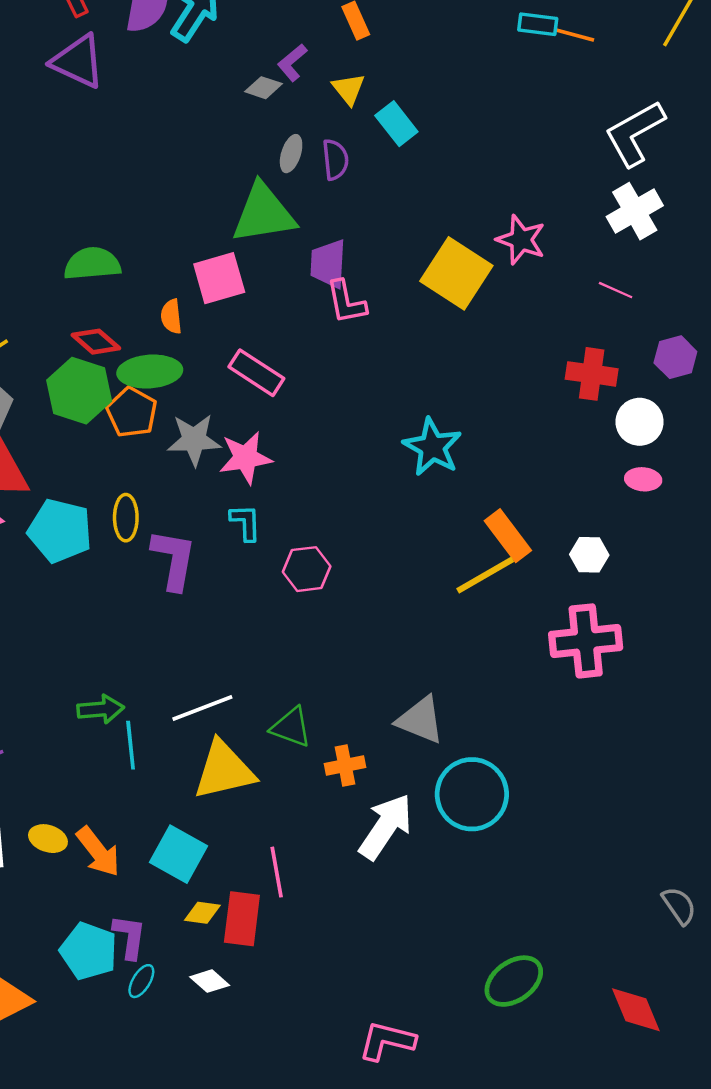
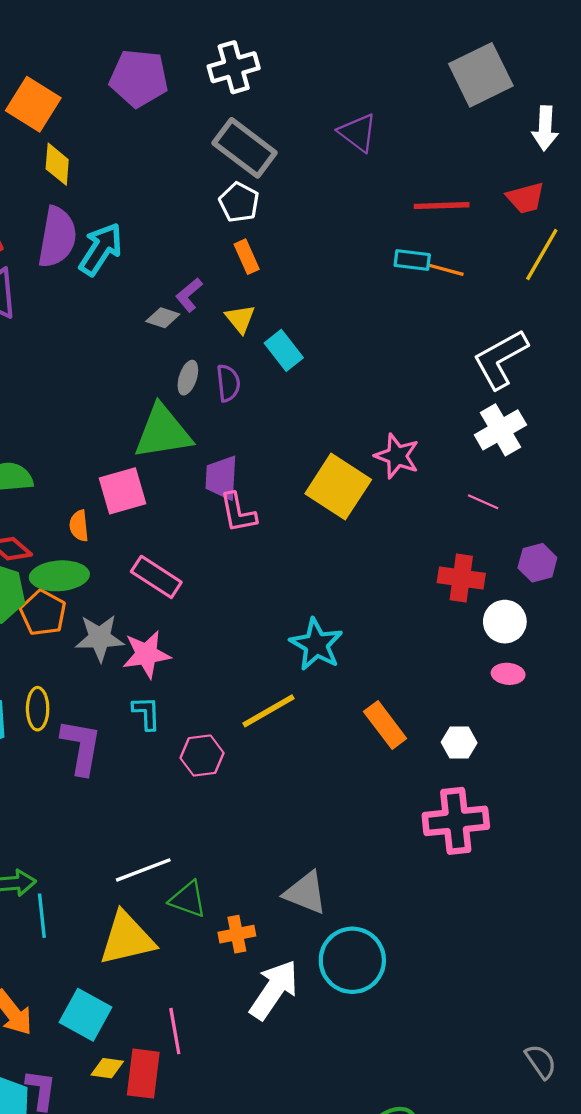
yellow line: (485, 575) -> (268, 711), moved
white line: (202, 708) -> (143, 870), moved

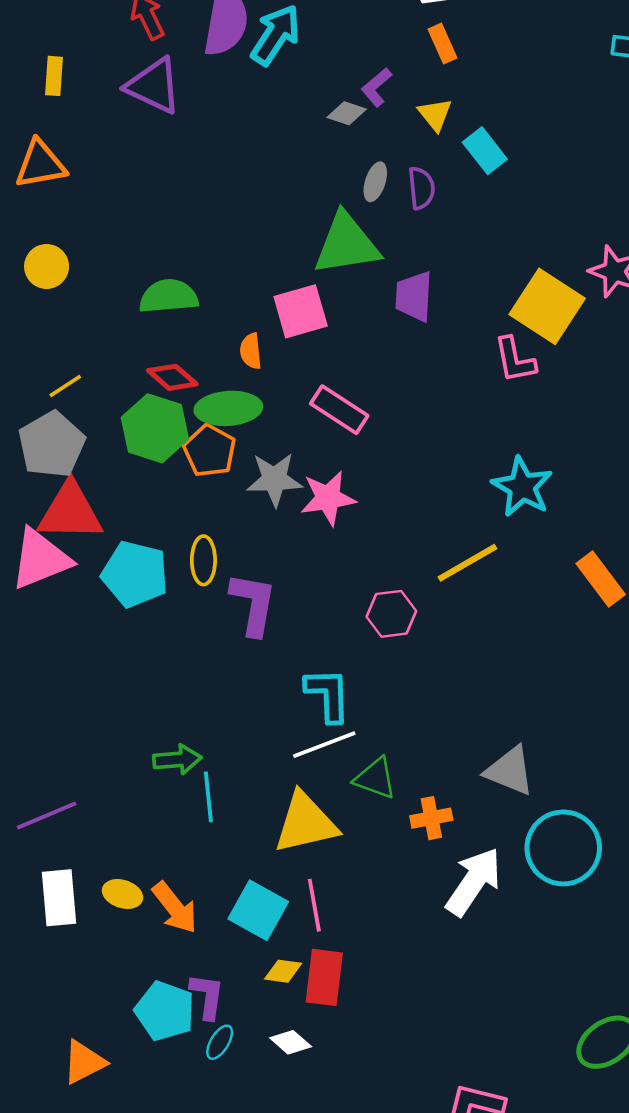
pink L-shape: (238, 513) -> (515, 360), moved
cyan L-shape: (146, 713) -> (328, 695), moved, size x1.4
pink line: (175, 1031) -> (314, 905), moved

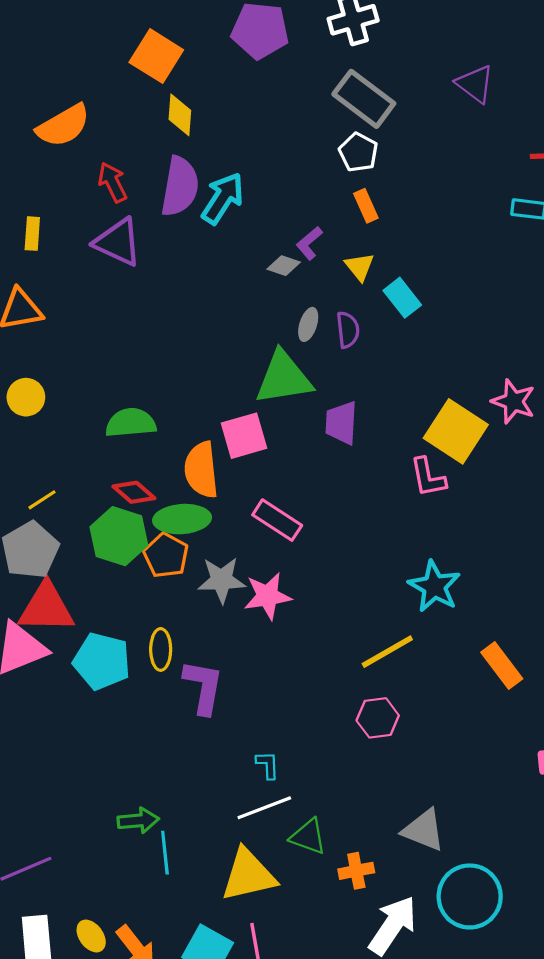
orange semicircle: (251, 351) -> (201, 470), size x1.8
pink hexagon: (391, 614) -> (378, 718), moved
cyan L-shape: (328, 695) -> (268, 765), size x0.6
yellow ellipse: (123, 894) -> (91, 936), turned 36

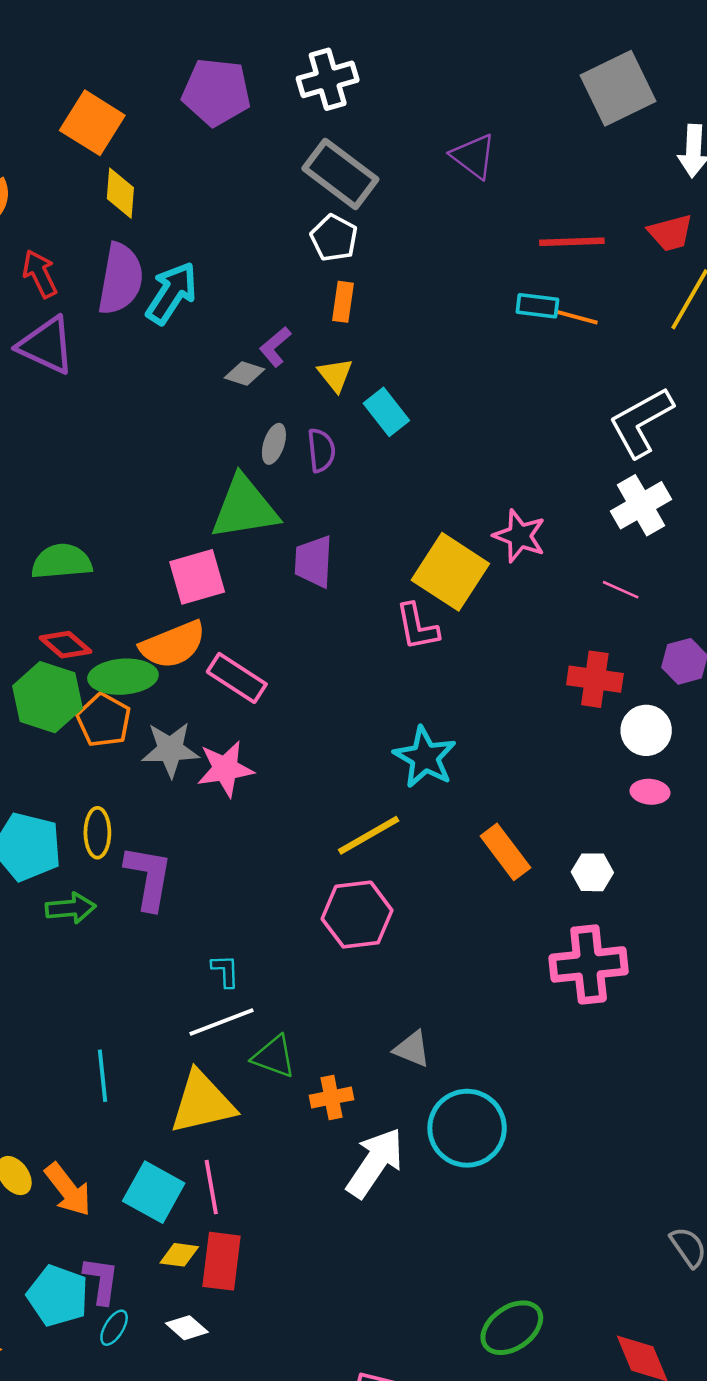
orange rectangle: (366, 206) -> (343, 302), turned 32
orange semicircle: (201, 470) -> (173, 645), moved, turned -106
pink hexagon: (378, 718) -> (357, 915), size x1.4
green arrow: (138, 821) -> (71, 908), moved
gray triangle: (424, 830) -> (412, 1049), size x0.7

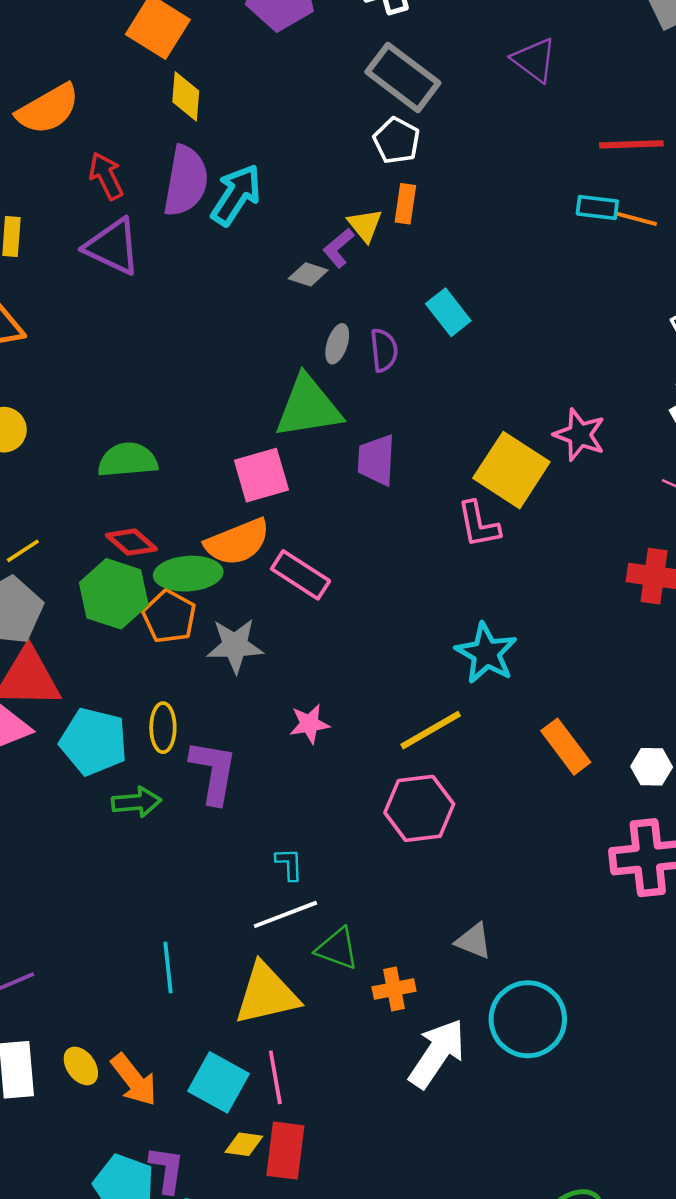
yellow triangle: (335, 375) -> (365, 225), moved
pink star: (225, 769) -> (309, 724), moved, size x0.7

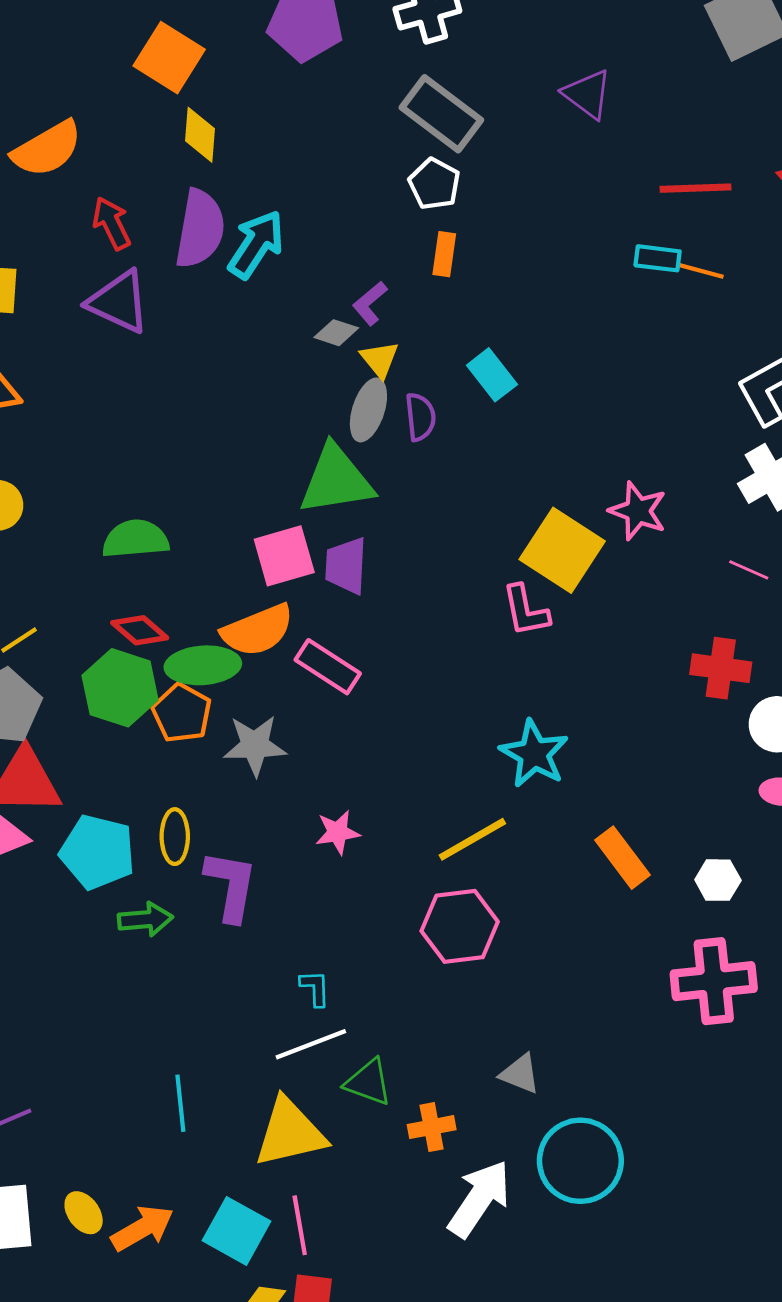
yellow triangle: (365, 225) -> (380, 359), moved
gray ellipse: (337, 344) -> (368, 410), size x1.4
purple trapezoid: (376, 460) -> (346, 566), moved
orange arrow: (134, 1080) -> (142, 1228), turned -82

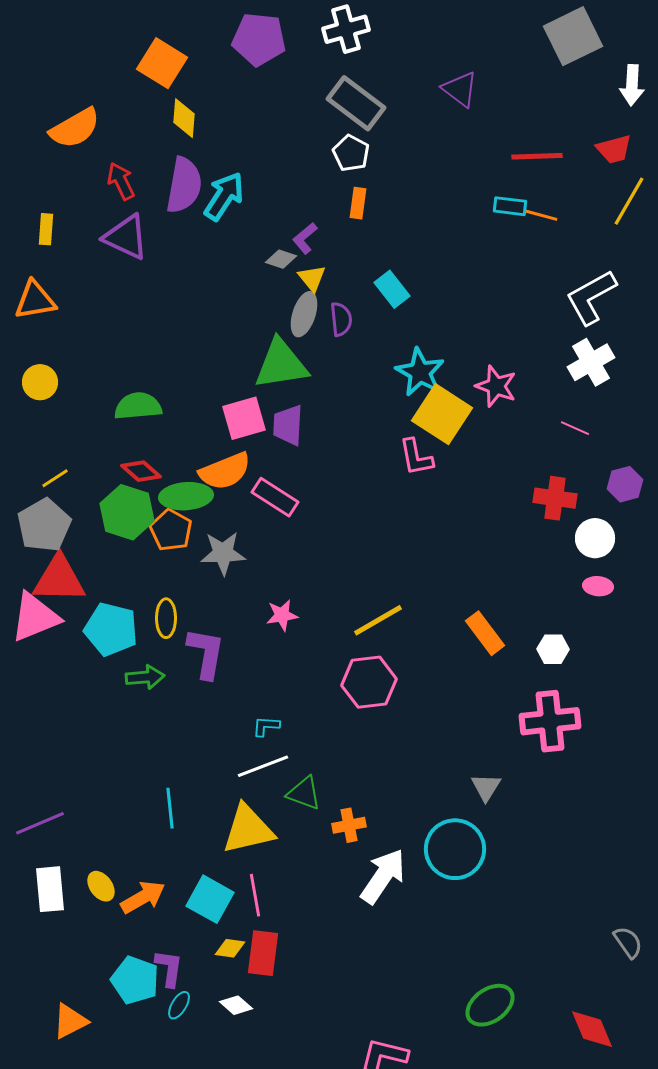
cyan star: (534, 754) -> (420, 372), moved
cyan L-shape: (315, 988) -> (266, 726), turned -84
gray triangle: (520, 1074) -> (486, 787), moved, turned 40

